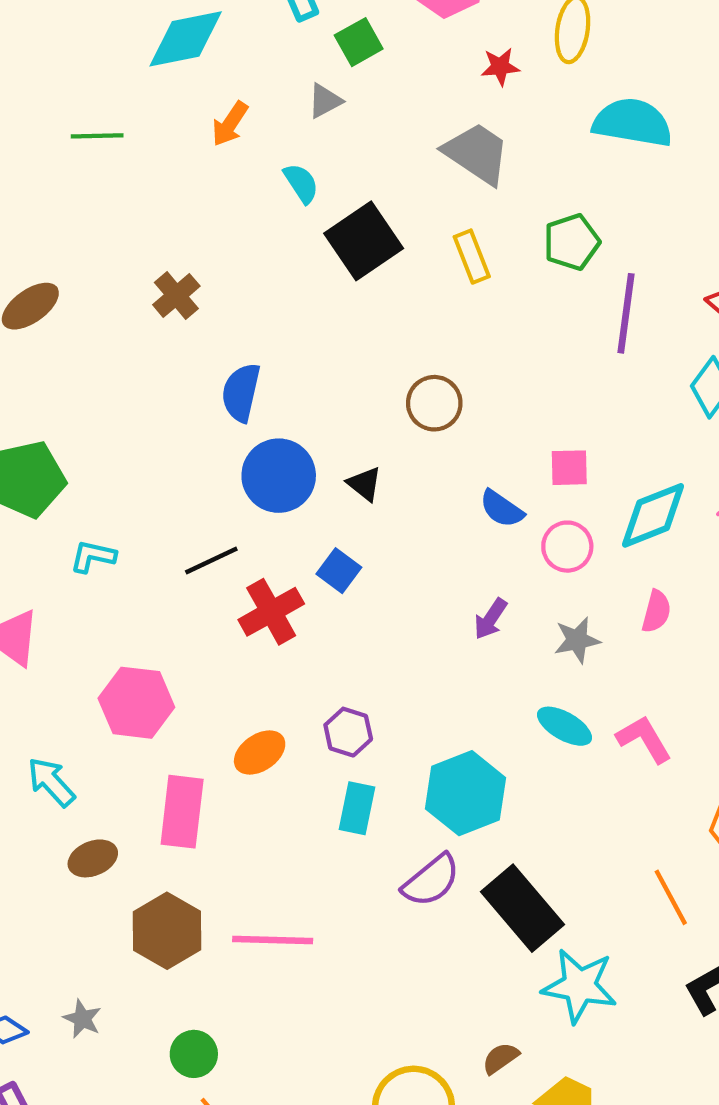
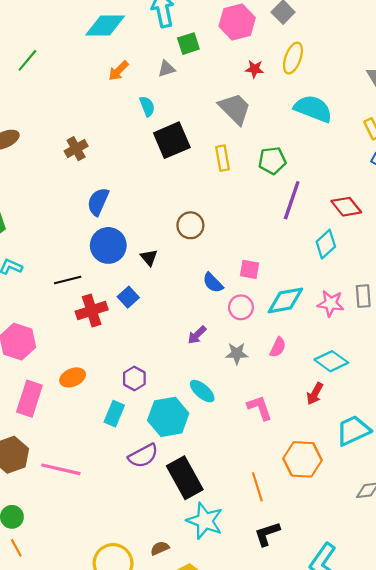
green line: (97, 136) -> (27, 60), moved, turned -60
cyan ellipse: (565, 726) -> (202, 391), moved
purple hexagon: (348, 732) -> (134, 378), moved

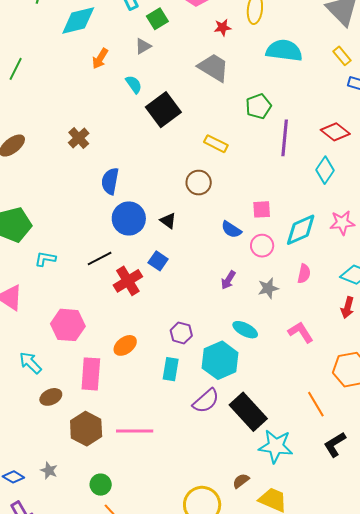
yellow rectangle: (223, 158) -> (216, 144), moved, turned -40

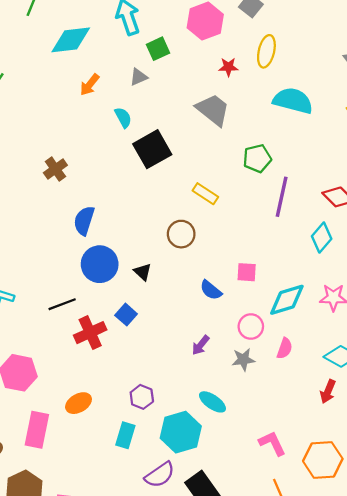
pink circle: (262, 246) -> (251, 327), moved
pink L-shape: (301, 332) -> (272, 443), moved

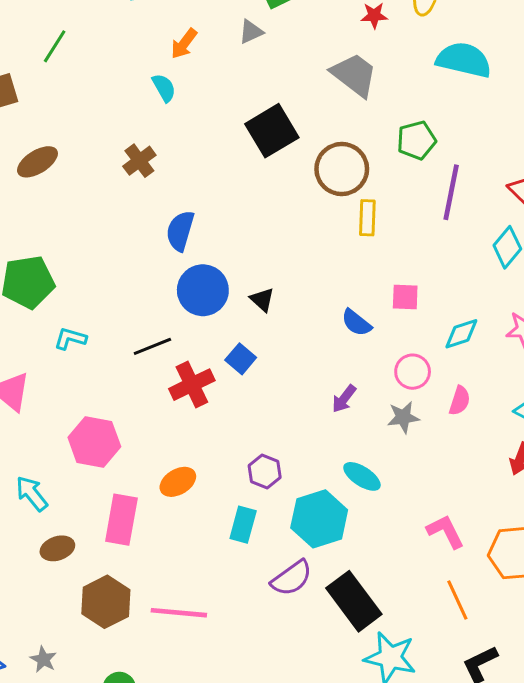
cyan semicircle: (123, 118) -> (164, 88), moved
yellow rectangle: (205, 194) -> (367, 218), moved, turned 60
brown circle: (181, 234) -> (342, 169), moved, size x1.4
cyan diamond: (287, 300) -> (461, 334), size x0.7

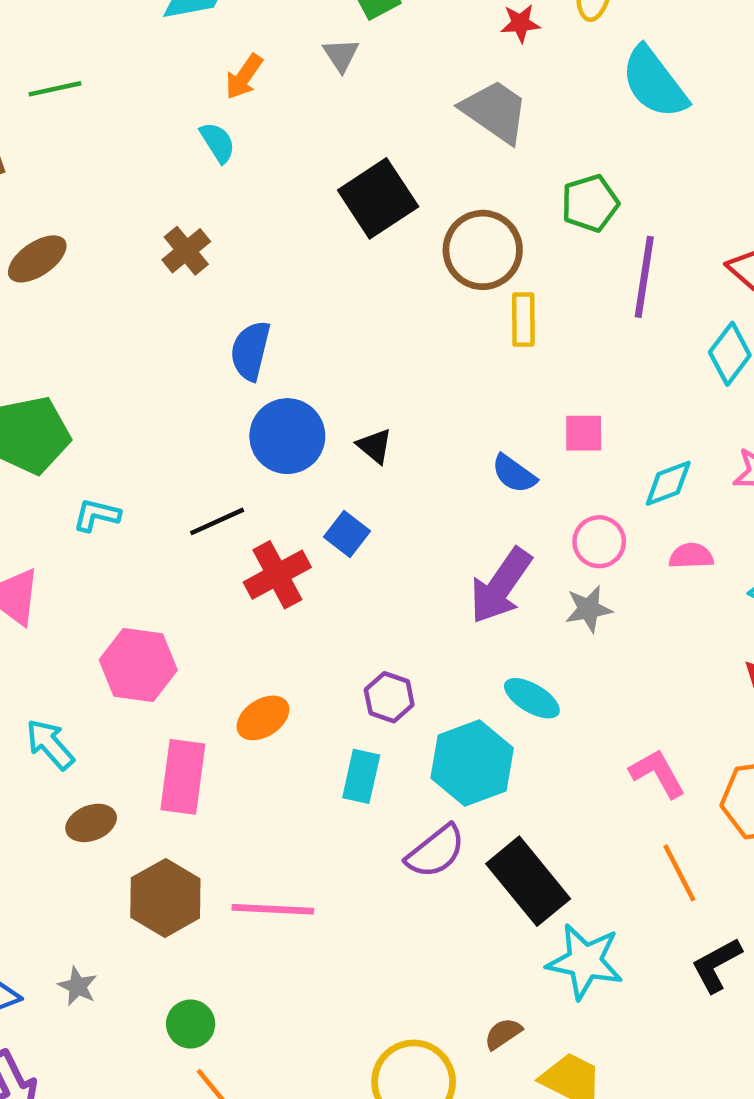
gray triangle: (251, 32) -> (341, 55), turned -36
green line: (55, 46) -> (55, 89), turned 48
cyan semicircle: (464, 60) -> (654, 83), turned -138
purple arrow: (344, 399) -> (501, 586), size x1.8
pink semicircle: (460, 401) -> (691, 556), moved, turned -108

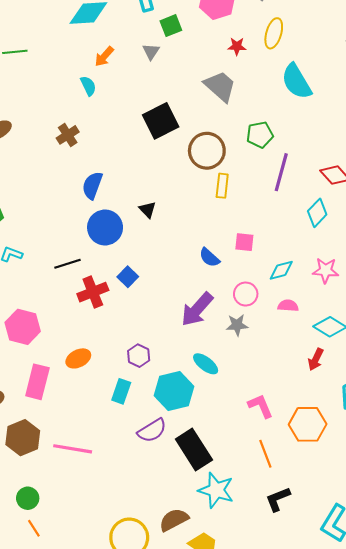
black triangle: (375, 446) -> (148, 210), moved
brown semicircle: (503, 1034) -> (174, 520), size x1.6

